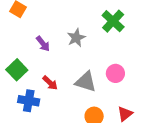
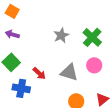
green cross: (113, 21) -> (92, 37), moved
purple arrow: (43, 44) -> (12, 34), moved, turned 144

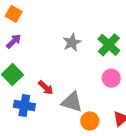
purple arrow: (12, 34) -> (14, 41), turned 120
gray triangle: (69, 72) -> (72, 102), moved

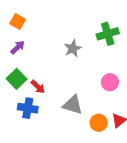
green cross: (109, 45) -> (108, 34), moved, turned 30
red arrow: (46, 88) -> (38, 87), moved
orange circle: (90, 121) -> (99, 123), moved

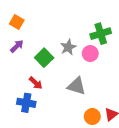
green square: (17, 79) -> (44, 58), moved
pink circle: (110, 82) -> (90, 54), moved
gray triangle: (73, 105) -> (77, 86), moved

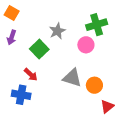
purple arrow: (17, 46) -> (12, 37), turned 152
gray star: (68, 47) -> (57, 31), moved
orange circle: (92, 116) -> (94, 85), moved

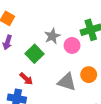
pink circle: (86, 45) -> (72, 45), moved
orange circle: (94, 85) -> (89, 75), moved

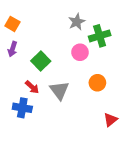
gray star: (52, 36) -> (77, 22), moved
gray triangle: (67, 82) -> (59, 90), moved, turned 36

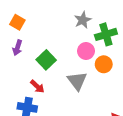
orange circle: (97, 83) -> (104, 64), moved
gray triangle: (59, 90) -> (77, 81), moved

